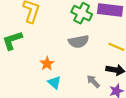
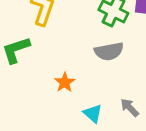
cyan triangle: (54, 83) -> (93, 113), moved

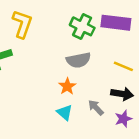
orange star: (65, 82) -> (67, 86), moved

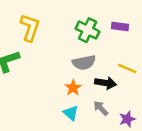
purple rectangle: (116, 23) -> (120, 26), size x0.6
black arrow: (122, 94) -> (106, 83), moved

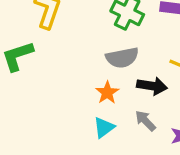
cyan triangle: (71, 113) -> (104, 127), turned 42

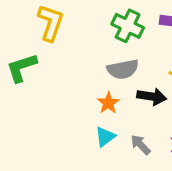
gray arrow: (145, 121) -> (140, 145), moved

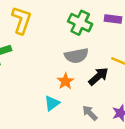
black arrow: (152, 97) -> (98, 76), turned -50
cyan triangle: (105, 137) -> (52, 103), moved

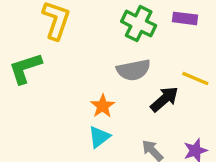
orange star: (65, 81) -> (103, 106), moved

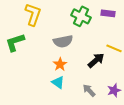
gray semicircle: (133, 70) -> (63, 41), moved
cyan triangle: (99, 137) -> (58, 82), turned -48

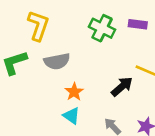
gray semicircle: (63, 41) -> (57, 61), moved

